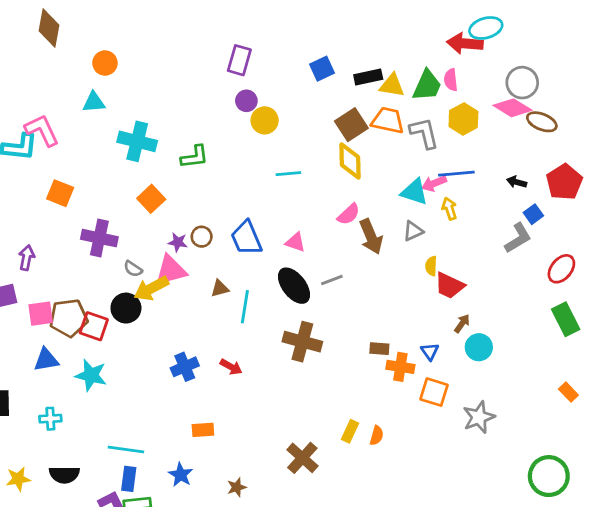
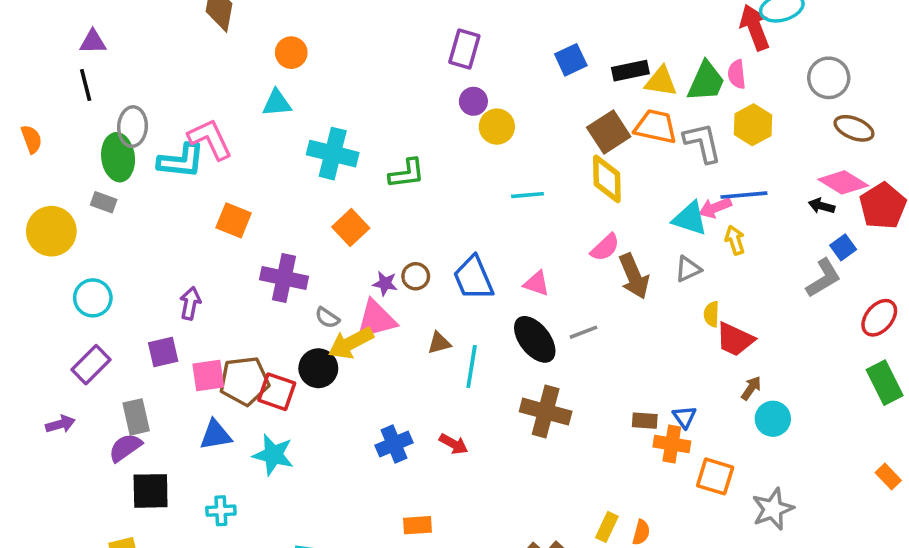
red arrow: (465, 43) -> (755, 27), turned 64
pink diamond: (512, 108) -> (843, 182), moved
blue triangle: (430, 351) -> (684, 417), moved

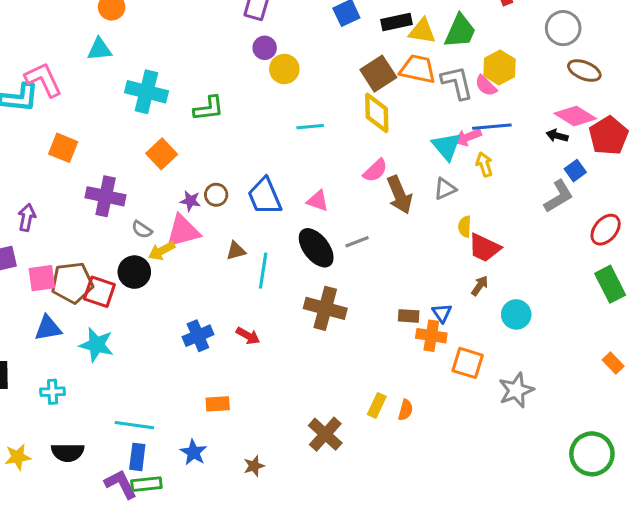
pink semicircle: (737, 74) -> (486, 86), moved, turned -40
cyan triangle: (690, 219) -> (446, 146), turned 32
yellow arrow: (351, 343) -> (162, 251), size x0.7
brown arrow: (751, 388) -> (480, 286), moved

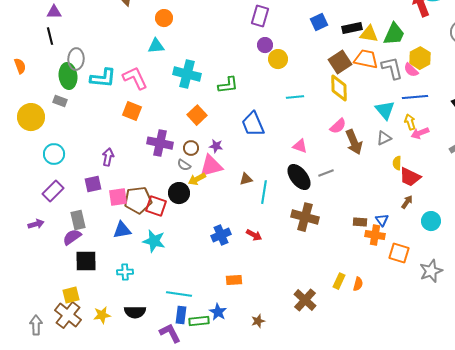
pink L-shape: (43, 80) -> (135, 78), moved
pink arrow: (468, 137) -> (420, 133), moved
brown circle: (216, 195) -> (191, 148), moved
blue trapezoid: (265, 196) -> (253, 124), moved
green rectangle: (146, 484) -> (199, 321), moved

